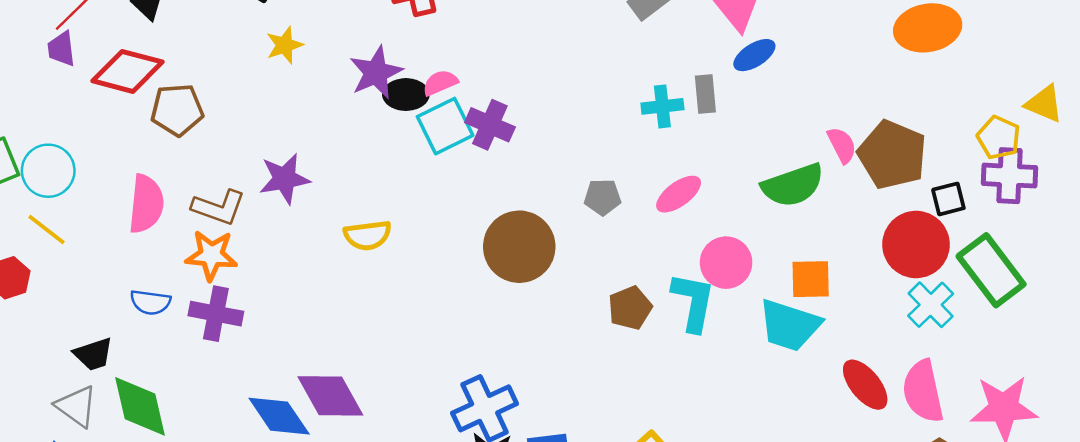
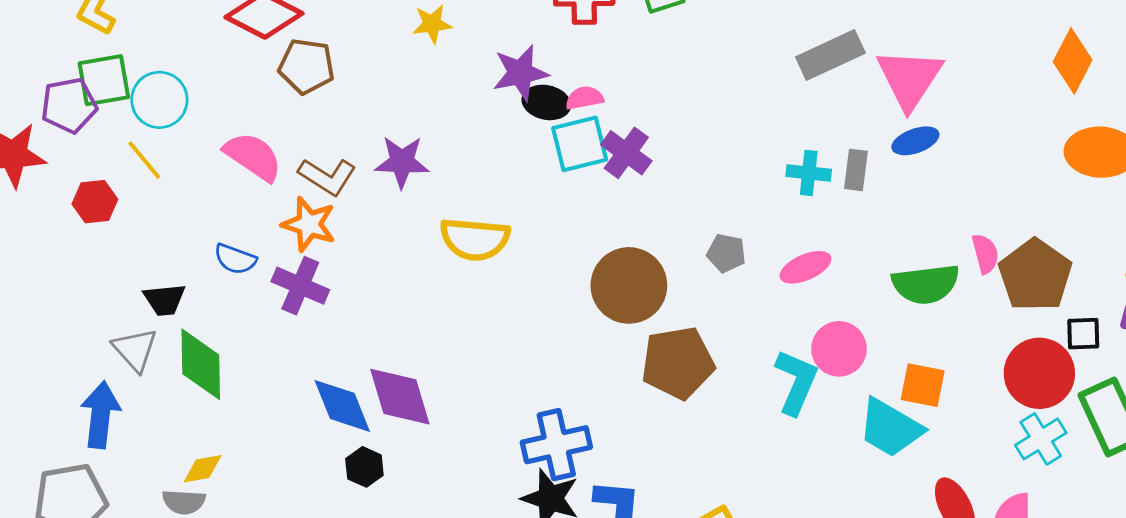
pink semicircle: (146, 204) -> (253, 156), turned -74
yellow semicircle: (368, 235) -> (475, 239), size x1.4
brown pentagon: (630, 308) -> (678, 363), moved, size x1.6

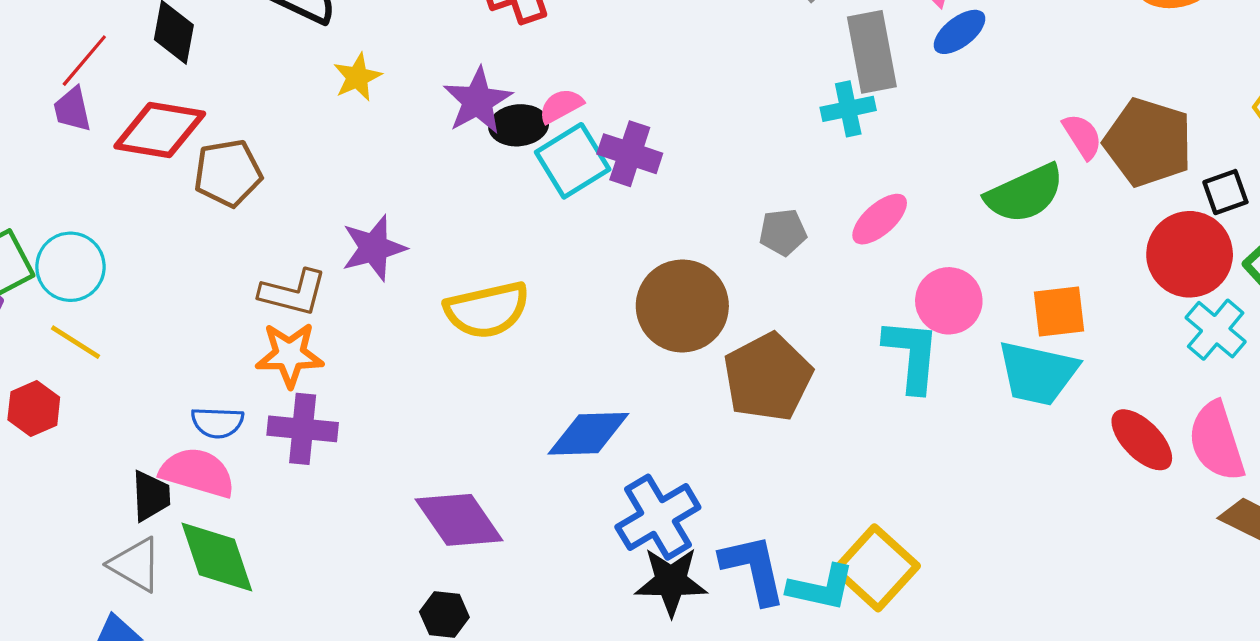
pink semicircle: (253, 156) -> (198, 473), moved
gray rectangle: (856, 170) -> (872, 52), moved, size x1.6
black trapezoid: (164, 300) -> (151, 496), turned -69
blue diamond: (342, 406) -> (588, 434), moved, turned -52

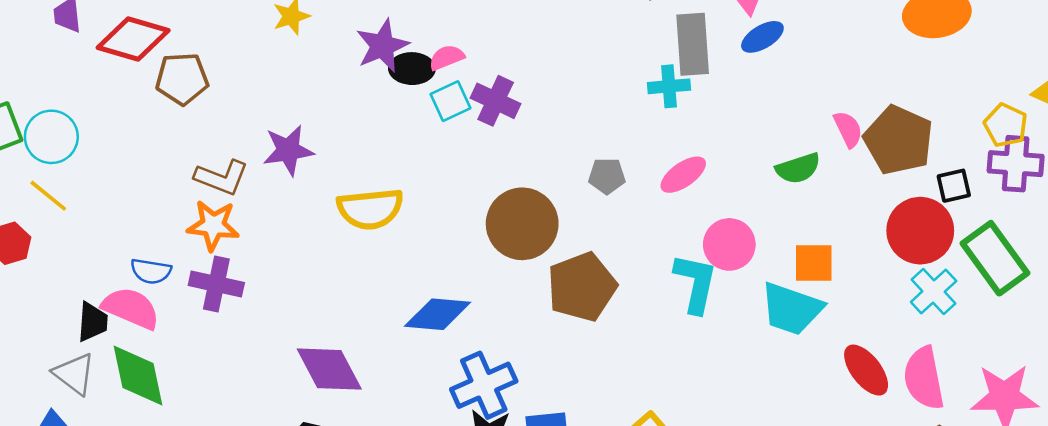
cyan square: (573, 161) -> (451, 101), size x0.7
green semicircle: (1025, 194) -> (798, 168), size x0.7

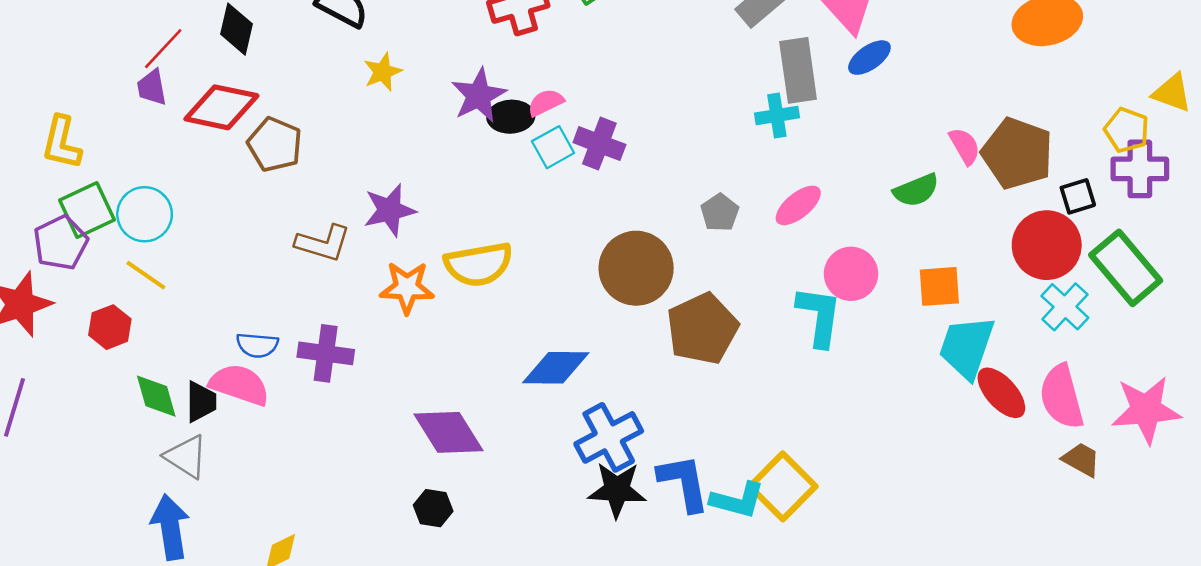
brown pentagon: (182, 79) -> (275, 144), turned 30
gray pentagon: (607, 176) -> (720, 213), turned -30
orange star: (213, 225) -> (407, 288), moved
cyan trapezoid: (791, 309) -> (967, 347), moved, turned 94
green diamond: (138, 375) -> (156, 396), moved, size x0.7

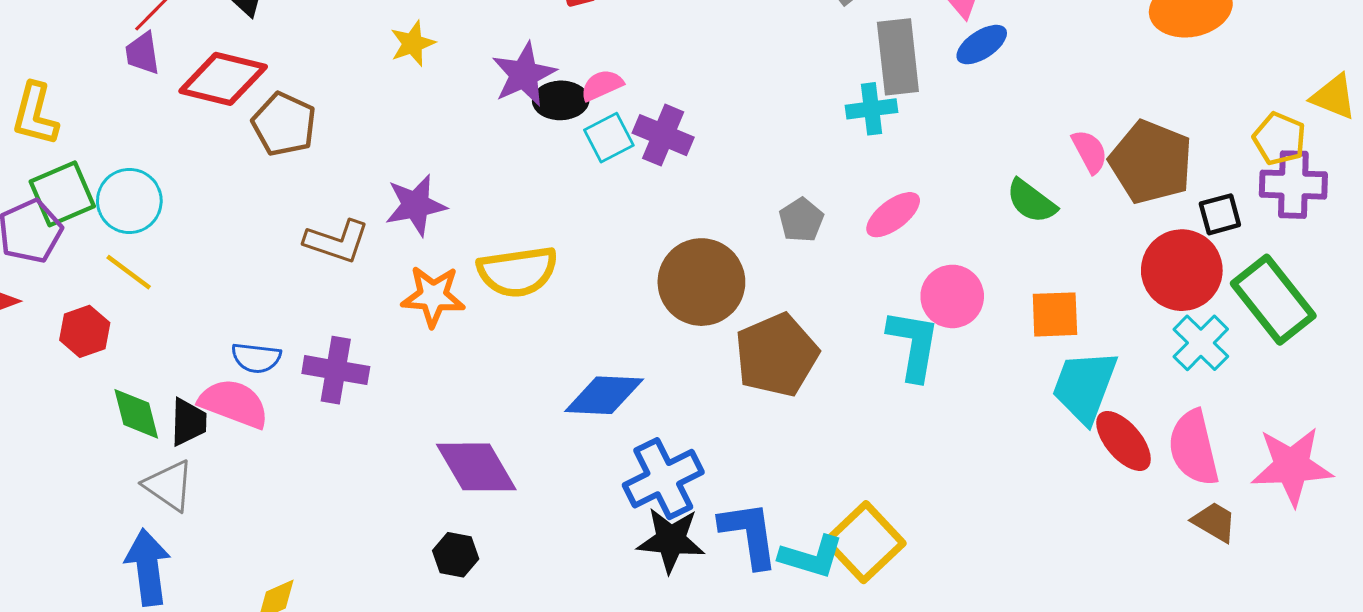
green semicircle: (916, 190) -> (1031, 201), turned 57

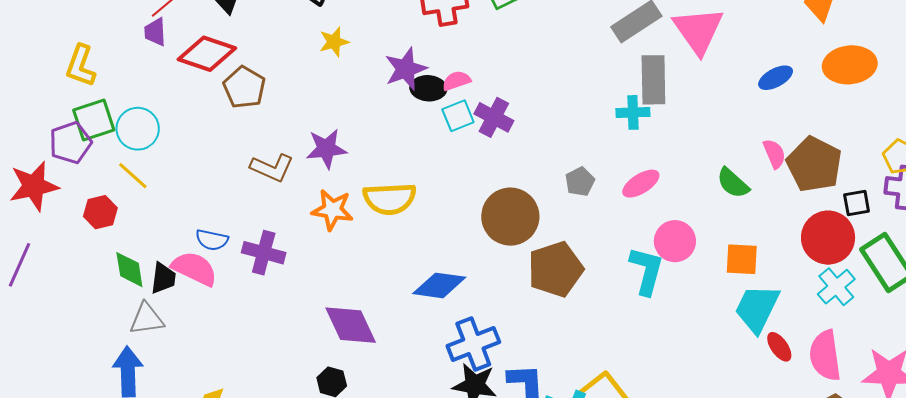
blue ellipse: (982, 45) -> (776, 78), moved
red ellipse: (1124, 441) -> (779, 347), size x0.7
gray triangle: (169, 486) -> (147, 319), turned -48

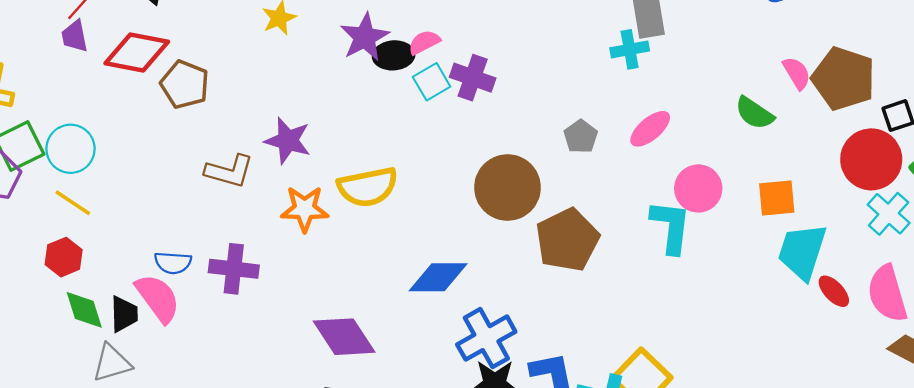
purple star: (326, 149) -> (288, 141), turned 30
red hexagon: (100, 212) -> (64, 257), moved
pink semicircle: (194, 269) -> (158, 298), turned 36

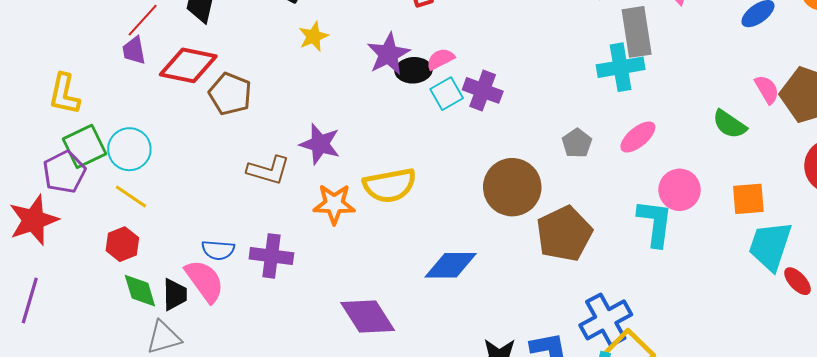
cyan cross: (630, 49) -> (621, 67), size x1.4
blue cross: (486, 338) -> (606, 320), moved

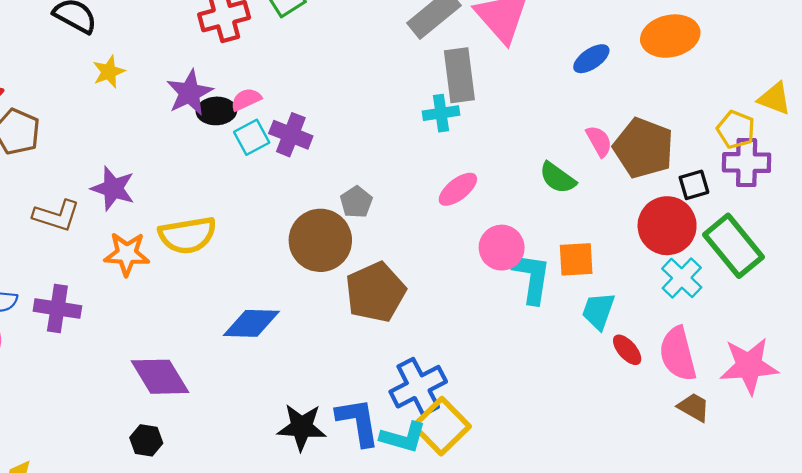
cyan cross: (621, 67) -> (441, 113), size x0.7
gray pentagon: (577, 143) -> (356, 202), moved
cyan L-shape: (655, 223) -> (532, 278), moved
cyan trapezoid: (770, 246) -> (598, 311), size x0.7

